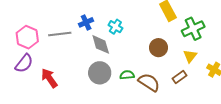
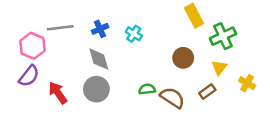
gray line: (60, 34) -> (60, 28), moved
gray diamond: (101, 44) -> (99, 59), moved
gray circle: (100, 73) -> (96, 89), moved

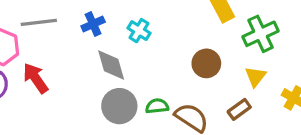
gray diamond: (99, 59) -> (111, 65), moved
gray circle: (96, 89) -> (119, 106), moved
red arrow: (58, 93) -> (36, 78), moved

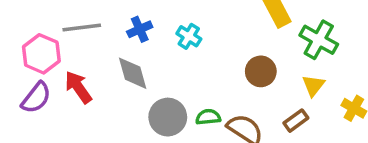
green cross: (260, 34) -> (319, 40), turned -36
gray diamond: (111, 65) -> (133, 73), moved

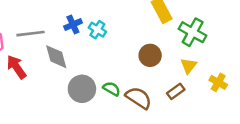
gray line: (82, 28) -> (31, 34), moved
blue cross: (140, 29) -> (73, 25), moved
green semicircle: (208, 117) -> (112, 89), turned 36

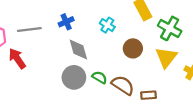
cyan cross: (97, 30) -> (107, 25), moved
gray diamond: (56, 57) -> (78, 50), moved
yellow triangle: (189, 66) -> (166, 57), size x1.5
brown rectangle: (176, 91) -> (148, 95), moved, turned 32

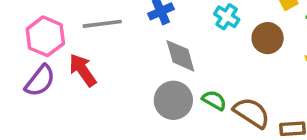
brown circle: (133, 48) -> (268, 38), moved

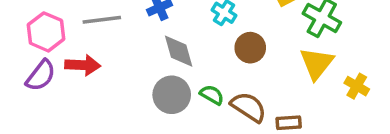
brown circle: (268, 38) -> (250, 48), moved
red arrow: (83, 70) -> (83, 65), turned 128

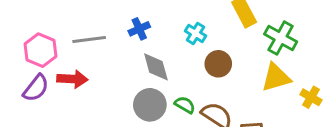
yellow triangle: (317, 63) -> (276, 77), turned 36

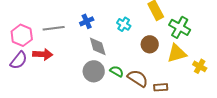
brown circle: (218, 64) -> (150, 44), moved

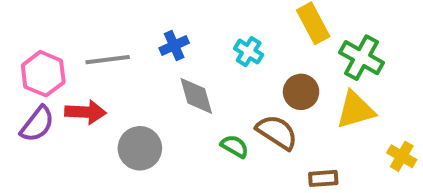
yellow cross: (200, 66) -> (402, 156), moved
gray circle: (94, 71) -> (140, 148), moved
brown semicircle: (138, 78) -> (277, 132), moved

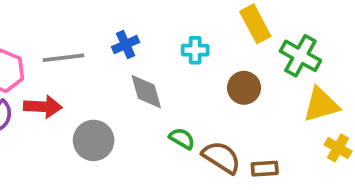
cyan cross: (249, 52) -> (195, 50), turned -32
yellow triangle: (355, 110) -> (321, 105), moved
brown semicircle: (277, 132) -> (221, 157), moved

